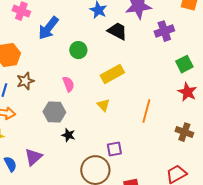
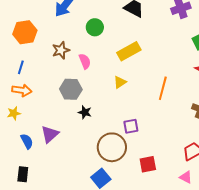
brown star: (25, 81) -> (61, 50), moved
yellow triangle: (103, 105) -> (120, 82), turned 40

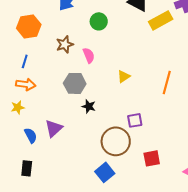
yellow rectangle: (129, 51) -> (161, 20), moved

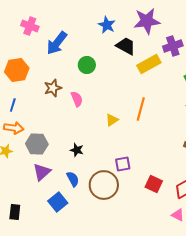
orange line: (167, 82) -> (141, 109), moved
gray hexagon: (75, 83) -> (37, 144), moved
blue semicircle: (31, 135) -> (73, 179), moved
red square: (152, 158) -> (154, 184), moved, turned 36
blue square: (105, 172) -> (58, 202), moved

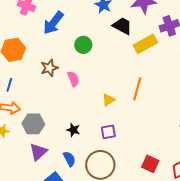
purple square: (123, 164) -> (108, 132), moved

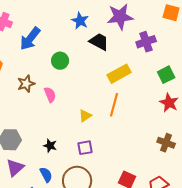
yellow rectangle: (145, 44) -> (119, 74), moved

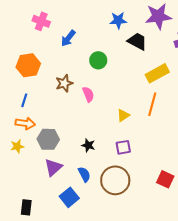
blue star: (80, 21) -> (118, 20), turned -30
blue arrow: (30, 39) -> (68, 38), size x0.7

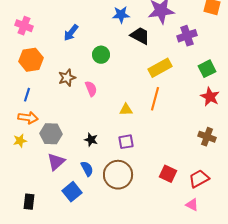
pink cross: (41, 21) -> (24, 26), moved
yellow triangle: (123, 115) -> (126, 110), turned 32

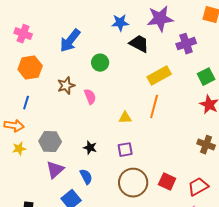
blue arrow: (71, 33) -> (70, 41), size x1.4
orange arrow: (28, 118) -> (14, 126), moved
brown circle: (118, 175) -> (133, 183), moved

